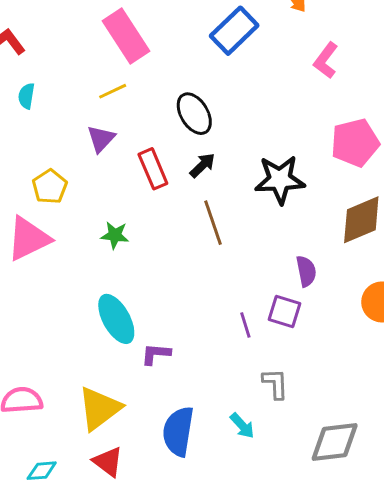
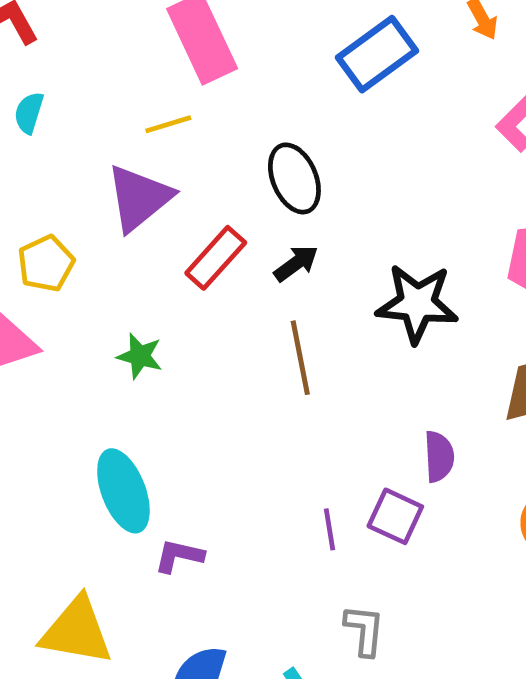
purple triangle: (101, 139) -> (139, 198), size x1.5
red rectangle: (153, 169) -> (216, 258), turned 57
yellow triangle: (100, 409) -> (77, 631), turned 39

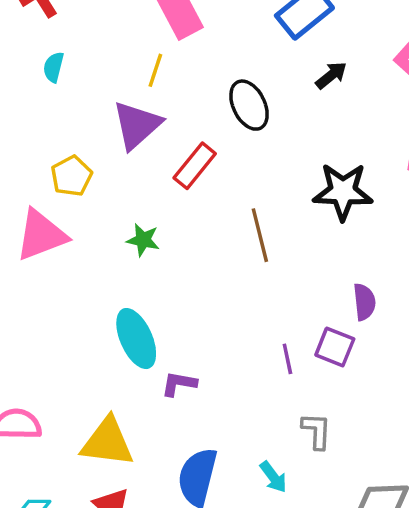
yellow line: (168, 124) -> (155, 70), turned -52
black arrow: (296, 263) -> (331, 75), moved

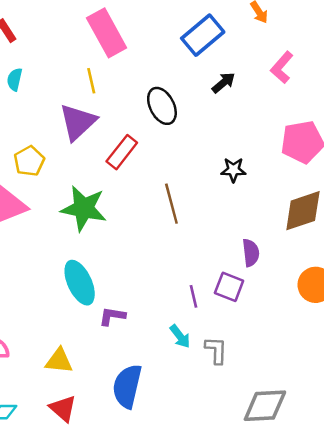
yellow line: (155, 70) -> (91, 81), turned -30
black star: (343, 192) -> (233, 170), size x0.6
green star: (143, 240) -> (84, 208), size x1.8
yellow triangle: (107, 442) -> (59, 361), size x0.7
cyan arrow: (273, 477) -> (180, 336), moved

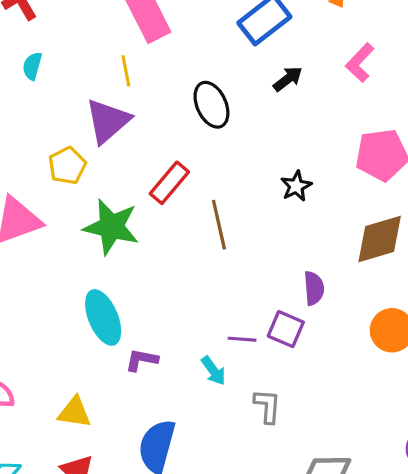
red rectangle: (122, 152) -> (169, 183), moved
yellow pentagon: (29, 161) -> (67, 166), moved
black star: (233, 170) -> (296, 186), turned -30
purple line: (194, 296) -> (242, 339), turned -75
cyan arrow: (180, 336) -> (213, 371), moved

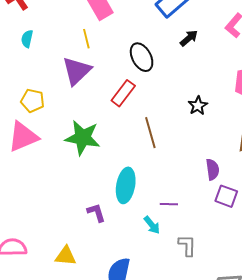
yellow pentagon: (67, 166) -> (32, 101), moved, turned -30
red rectangle: (169, 183) -> (123, 93), moved
cyan ellipse: (103, 317) -> (126, 185), moved, turned 36
purple square: (286, 329) -> (226, 196), moved
purple L-shape: (142, 360) -> (96, 213), moved, turned 65

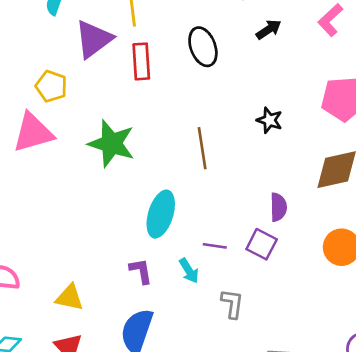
purple triangle: (77, 71) -> (94, 39), moved
red rectangle: (123, 93) -> (141, 61), moved, turned -48
black star: (198, 106) -> (269, 120), turned -30
purple square: (226, 196) -> (262, 244), moved
purple L-shape: (96, 213) -> (141, 271), moved

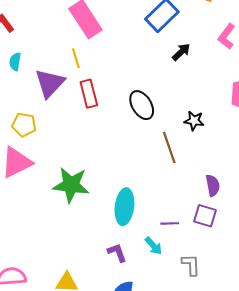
black ellipse: (203, 47) -> (142, 105), moved
green star: (111, 144) -> (71, 185), moved
brown line: (202, 148) -> (169, 148), moved

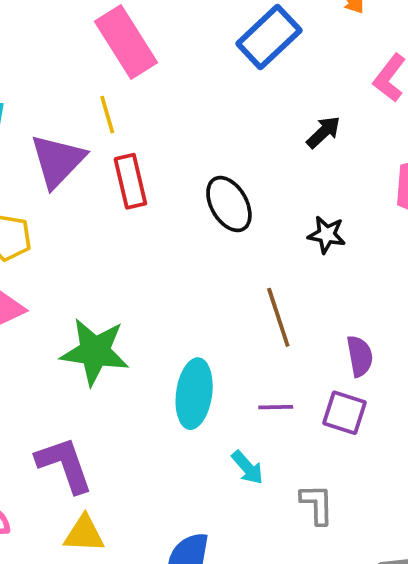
black arrow: (181, 52) -> (324, 132), moved
brown line: (169, 148) -> (278, 317), moved
purple line: (170, 223) -> (276, 407), moved
purple L-shape: (117, 253) -> (64, 465), moved, size x1.6

